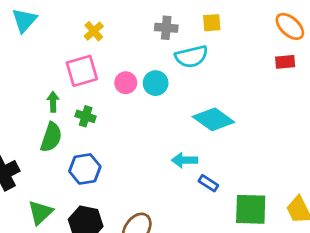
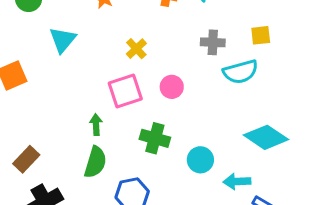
pink circle: (126, 83) -> (172, 87), moved
cyan circle: (156, 83) -> (200, 160), moved
green cross: (86, 116) -> (155, 138), moved, size x1.4

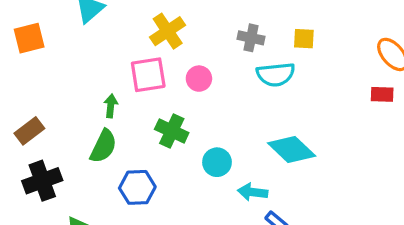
yellow cross: (136, 49) -> (168, 31), size x1.5

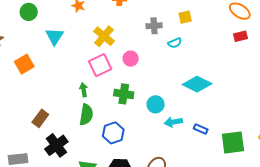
cyan semicircle: (276, 74) -> (175, 43), size x0.6
cyan arrow: (253, 192) -> (173, 122), moved

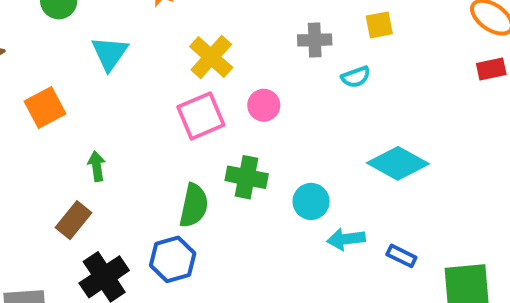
green arrow: (84, 90) -> (97, 166), moved
green semicircle: (86, 115) -> (194, 205), moved
blue hexagon: (113, 133) -> (173, 259), moved

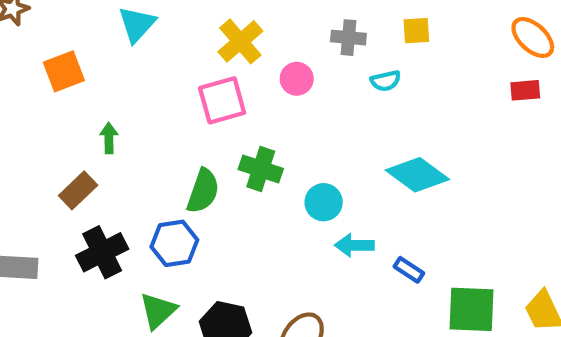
pink circle: (264, 105) -> (297, 79), moved

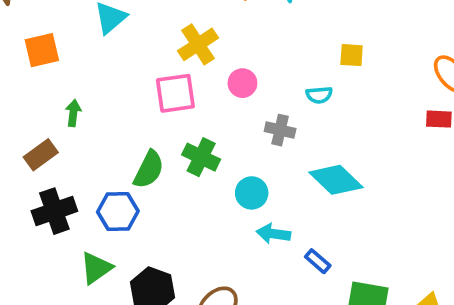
gray cross: (348, 38) -> (280, 130), moved

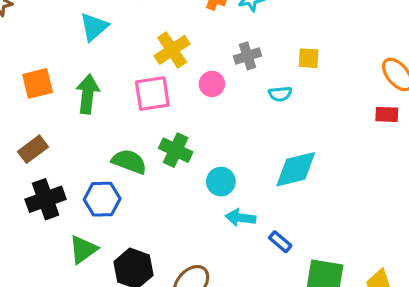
orange square: (42, 50) -> (38, 83), moved
green arrow: (73, 113) -> (88, 94), moved, size x1.6
gray cross: (280, 130) -> (248, 56), moved, turned -30
green semicircle: (149, 170) -> (129, 162), turned -96
cyan diamond: (336, 180) -> (296, 169), turned -57

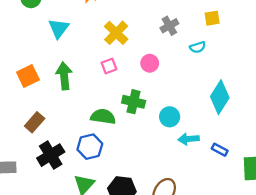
pink circle: (212, 84) -> (150, 63), moved
pink square: (152, 94) -> (109, 66), size x0.6
cyan diamond: (296, 169) -> (220, 97), turned -32

